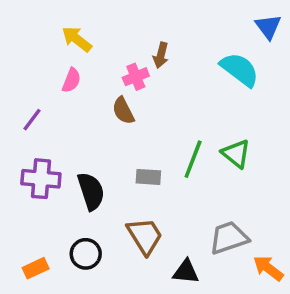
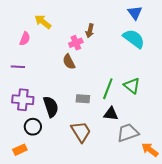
blue triangle: (268, 27) -> (135, 13), moved
pink semicircle: (71, 80) -> (25, 39), moved
purple line: (32, 120) -> (18, 67), turned 56
black circle: (86, 254) -> (33, 127), moved
black triangle: (186, 272) -> (111, 114), moved

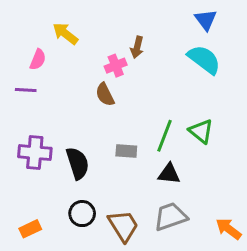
purple line: (18, 67) -> (26, 90), moved
black circle: (33, 127) -> (82, 214), moved
brown trapezoid: (81, 132) -> (123, 226), moved
gray trapezoid: (128, 133) -> (171, 217), moved

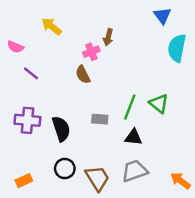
pink semicircle: (38, 59) -> (15, 47), moved, turned 91
cyan semicircle: (204, 59) -> (177, 48), moved, turned -116
purple line: (26, 90) -> (31, 73), moved, turned 35

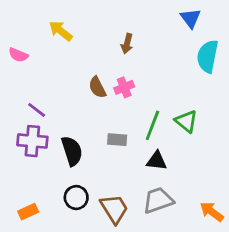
pink cross: (91, 52) -> (124, 87), moved
purple line: (31, 73) -> (37, 110), moved

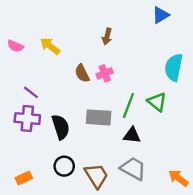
blue triangle: (191, 18) -> (161, 15), turned 36
yellow arrow: (61, 31) -> (50, 46), moved
cyan semicircle: (208, 56) -> (174, 67), moved
gray rectangle: (117, 140) -> (99, 117), size x1.5
gray trapezoid: (158, 200) -> (133, 169), turned 48

